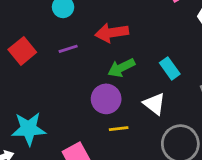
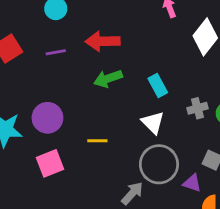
purple circle: (106, 99) -> (47, 118), moved
white triangle: (154, 104) -> (153, 123), moved

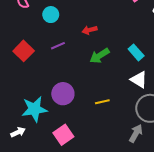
red arrow: (103, 41) -> (90, 30), size x0.6
pink square: (50, 163) -> (63, 135), moved

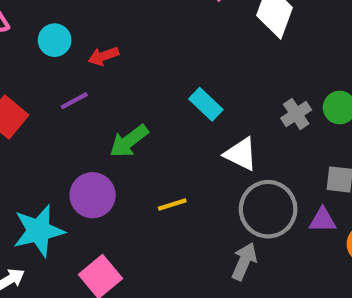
red arrow: (90, 30) -> (103, 56), moved
cyan rectangle: (136, 52) -> (206, 104), moved
green arrow: (100, 56) -> (129, 141), moved

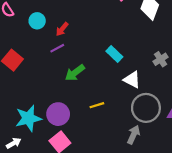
red arrow: (103, 56) -> (62, 29), turned -32
purple line: (74, 101) -> (57, 48), moved
purple circle: (93, 195) -> (58, 114), moved

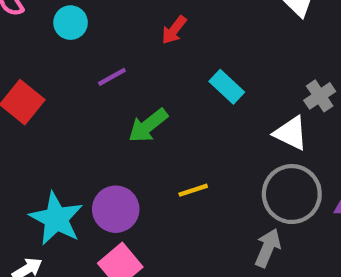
red arrow: (62, 29) -> (174, 30), moved
white triangle: (132, 80) -> (291, 133), moved
cyan star: (28, 118) -> (56, 219), turned -30

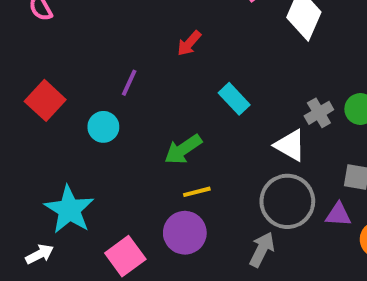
cyan circle: (71, 23) -> (103, 127), moved
purple line: (112, 77) -> (129, 83), turned -40
green arrow: (148, 126) -> (183, 149), moved
purple circle: (116, 209) -> (185, 233), moved

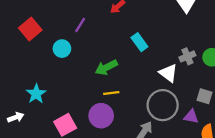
cyan star: (69, 210) -> (36, 94), size x0.7

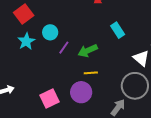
purple line: (80, 25) -> (64, 48), moved
cyan star: (36, 94) -> (26, 41), moved

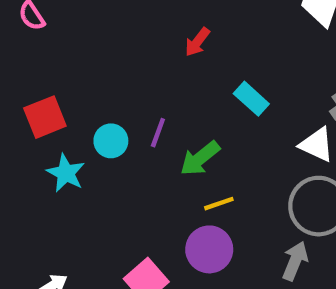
red square: (24, 14) -> (45, 117), turned 30
purple line: (64, 48) -> (158, 133), moved

